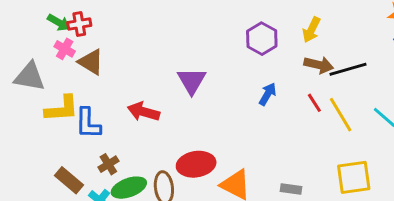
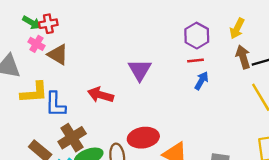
brown arrow: (319, 65) -> (243, 57), turned -120
red line: (314, 103) -> (196, 60), moved, turned -63
brown cross: (108, 164) -> (72, 138), size x1.6

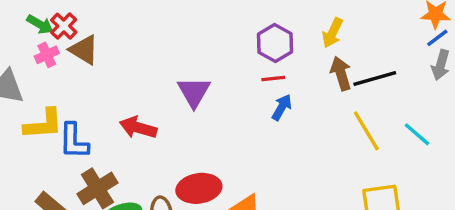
red cross: (48, 24) -> (64, 26), turned -36
pink cross: (36, 44) -> (47, 55), turned 35
brown triangle: (58, 55) -> (84, 50), moved

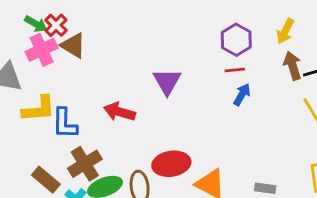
pink cross: (47, 55) -> (42, 50), size x1.5

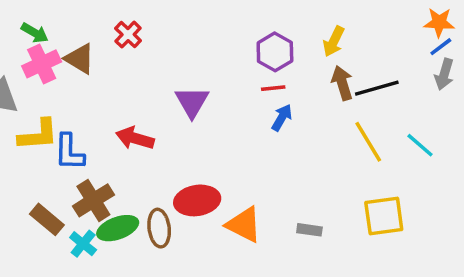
red cross: (56, 25) -> (128, 35), moved

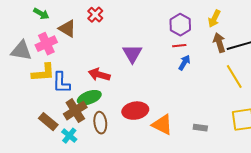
pink cross: (42, 64) -> (46, 44), moved
green ellipse: (118, 228) -> (89, 98), moved
brown ellipse: (159, 228) -> (100, 123), moved

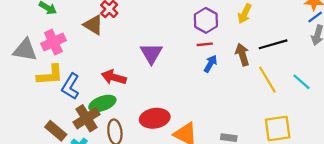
brown triangle: (67, 29) -> (93, 25), moved
brown arrow: (219, 43) -> (242, 55), moved
blue L-shape: (61, 83) -> (71, 86), turned 30

